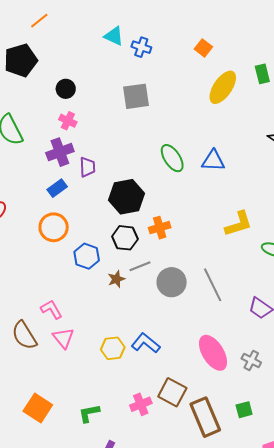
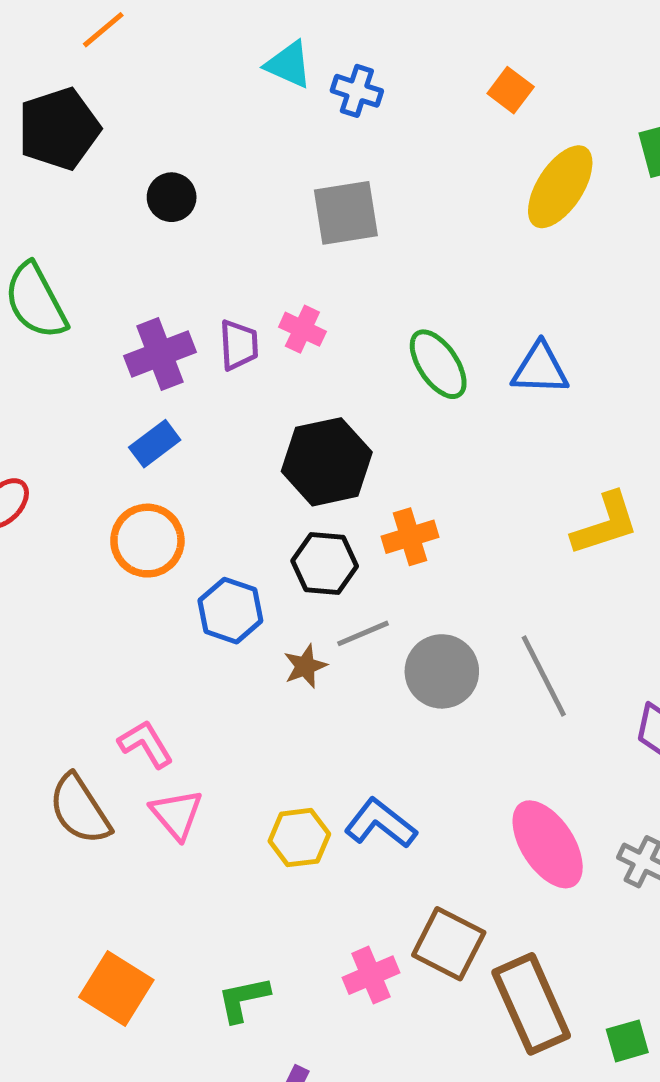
pink cross: (68, 121) -> (302, 329), moved
purple trapezoid: (87, 167) -> (239, 345), moved
green square: (244, 410) -> (627, 1041), moved

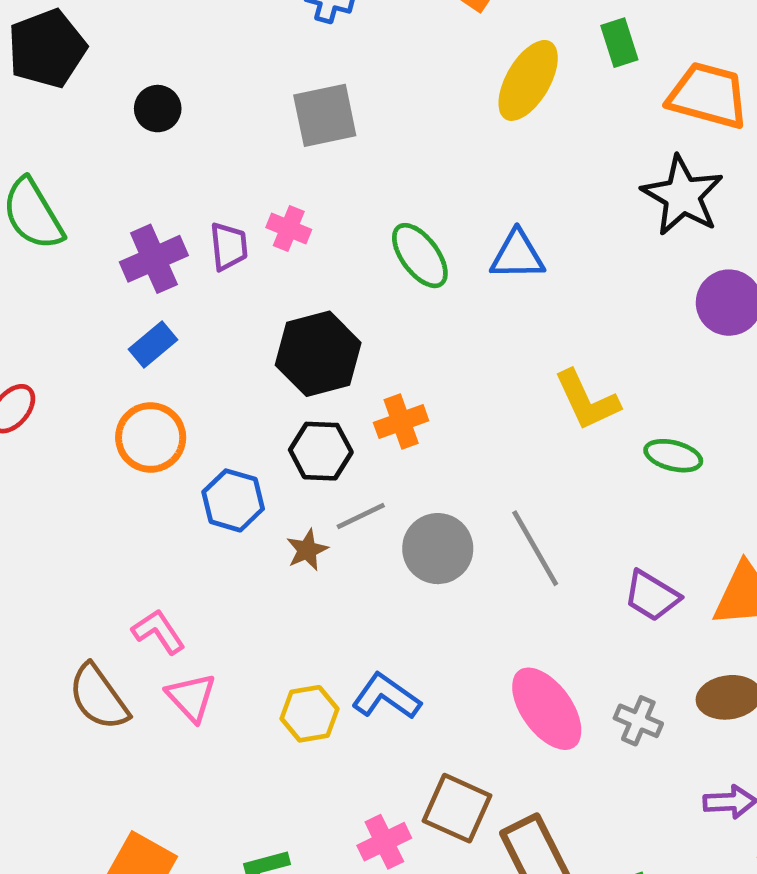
yellow L-shape: (605, 524) -> (587, 400), turned 86

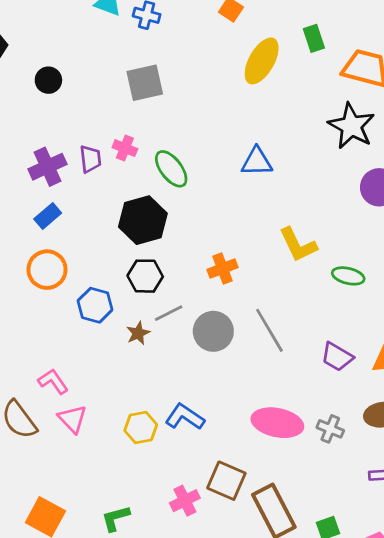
green ellipse: (420, 256) -> (171, 169), moved
orange cross: (401, 422) -> (222, 269), moved
pink ellipse: (547, 709) -> (277, 423), turned -42

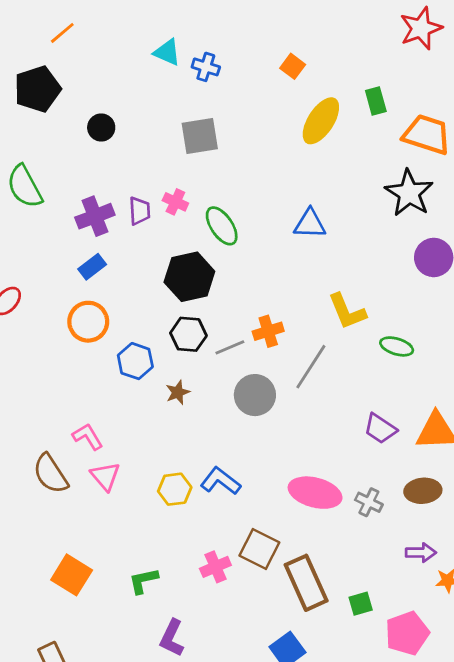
gray line: (169, 313) -> (230, 347), moved
gray line: (269, 330) -> (311, 367), moved, turned 60

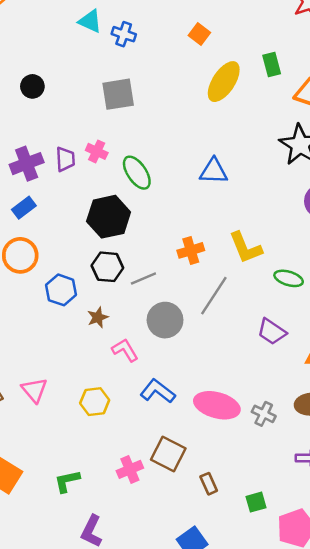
orange cross: (268, 331) -> (191, 250), moved
purple trapezoid: (380, 429) -> (272, 332), moved
pink L-shape: (88, 437) -> (125, 350), moved
blue L-shape: (221, 481) -> (158, 391), moved
brown rectangle: (306, 583) -> (209, 484), size x0.5

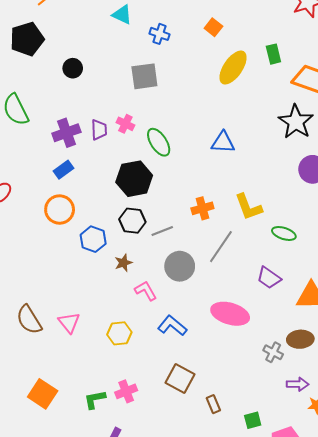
blue cross: (124, 34) -> (160, 34), moved
pink ellipse: (217, 405) -> (230, 314), moved
gray cross: (264, 414) -> (273, 352), moved
pink cross: (130, 469) -> (126, 391), moved

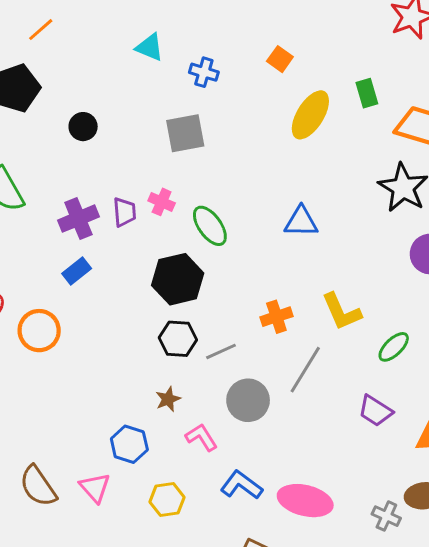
orange circle: (60, 210) -> (39, 331), moved
green ellipse: (284, 233) -> (394, 347), turned -60
blue hexagon: (93, 239) -> (129, 444), moved
pink ellipse: (230, 314) -> (305, 501), moved

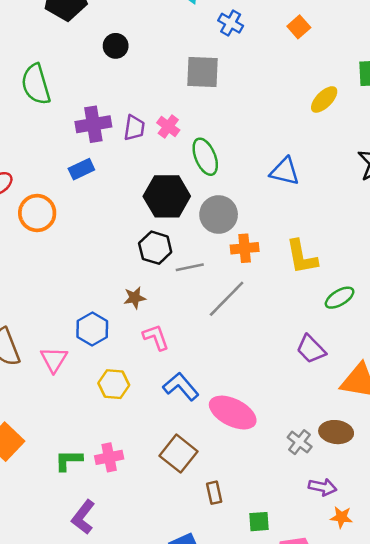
yellow ellipse: (310, 115) -> (324, 99), moved, size x0.7
gray line: (305, 370) -> (227, 299), moved
gray circle: (248, 400) -> (219, 214), moved

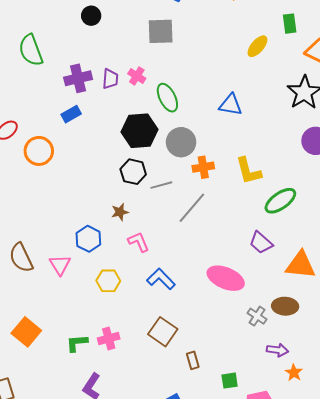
green ellipse: (340, 298) -> (280, 201), size x1.4
pink ellipse: (233, 413) -> (226, 278), moved
orange star: (341, 517) -> (294, 373), turned 30

